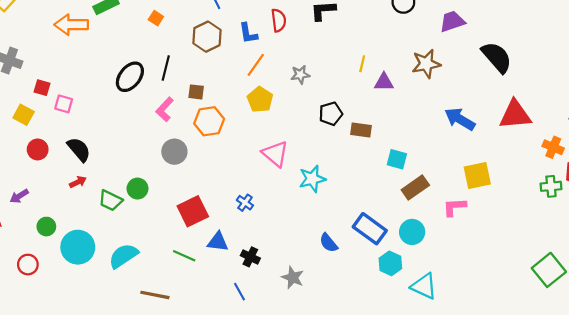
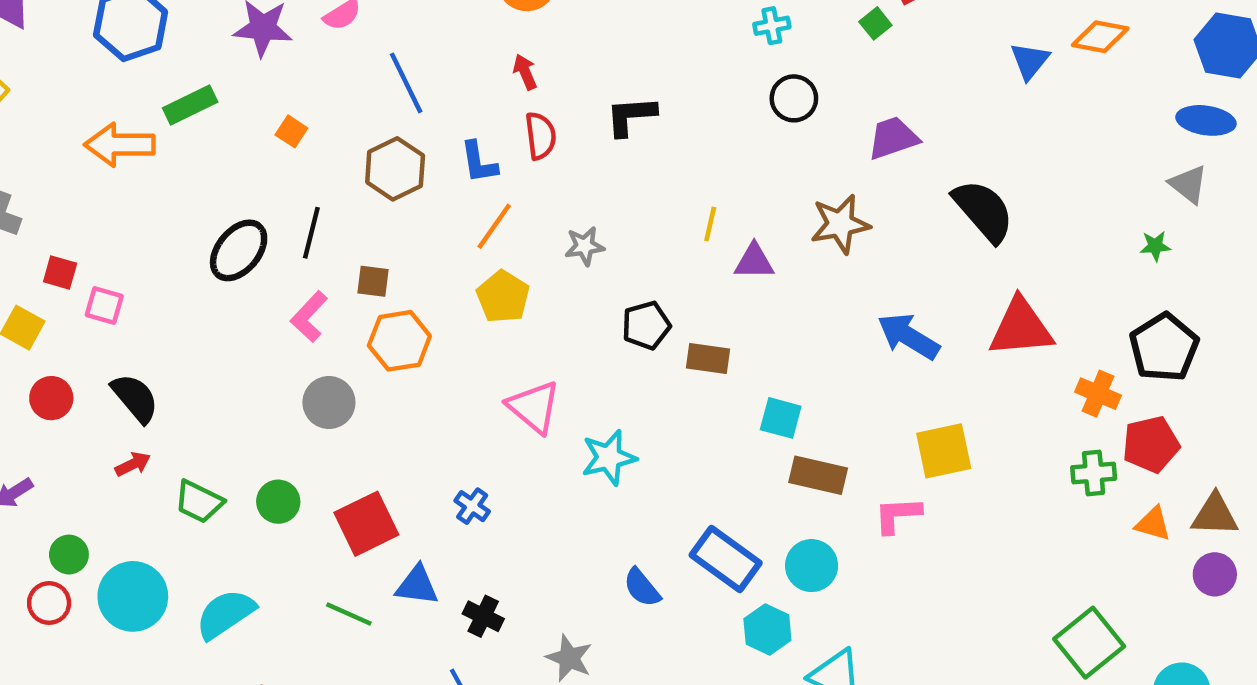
brown rectangle: (415, 187) -> (818, 475), turned 48
green circle: (137, 189) -> (278, 502), moved
red circle: (28, 265) -> (49, 603), moved

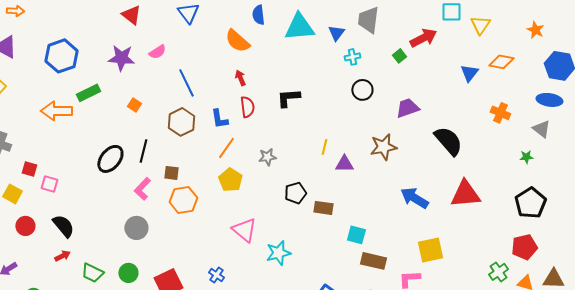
orange cross: (1098, 394) -> (500, 113), moved
gray circle: (329, 402) -> (136, 228), moved
green cross: (1094, 473) -> (498, 272), moved, turned -30

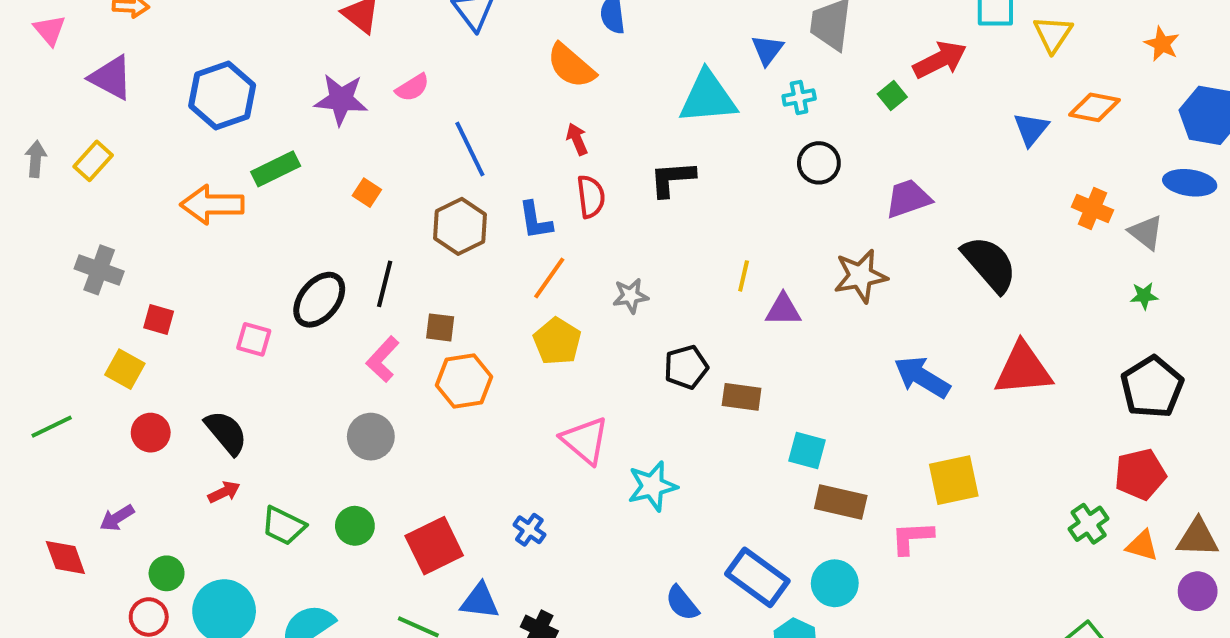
cyan triangle: (299, 27) -> (708, 97), moved
gray triangle: (541, 129) -> (1146, 232), moved
pink square: (49, 184) -> (254, 339), moved

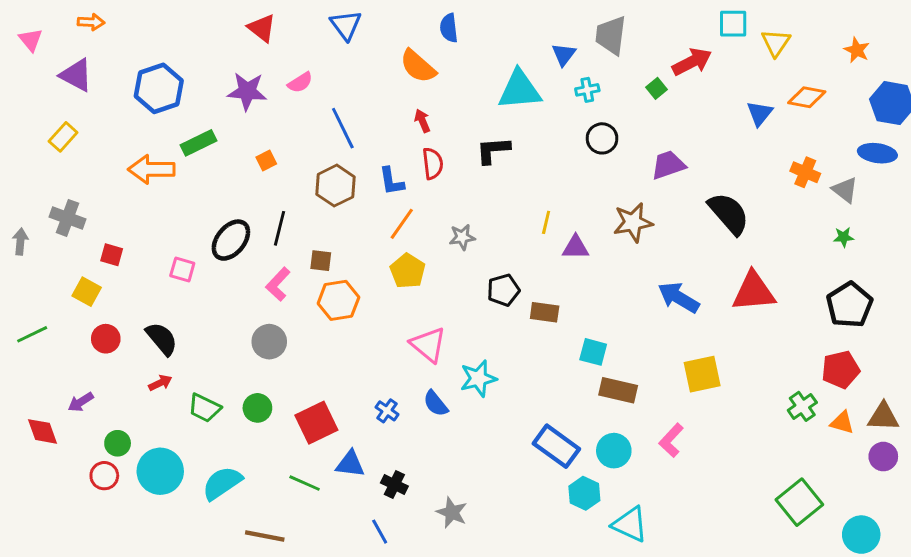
gray arrow: (36, 159) -> (20, 242), moved
orange square: (367, 193) -> (266, 161), turned 30
pink L-shape: (912, 538) -> (671, 440), moved, turned -44
blue semicircle: (682, 603) -> (436, 403), moved

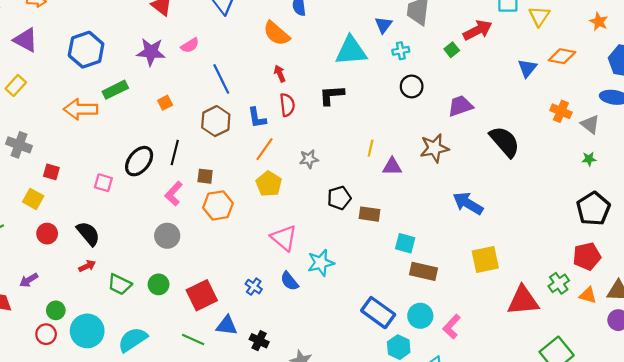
red triangle: (754, 292) -> (523, 301), moved
pink L-shape: (671, 440) -> (452, 327), moved

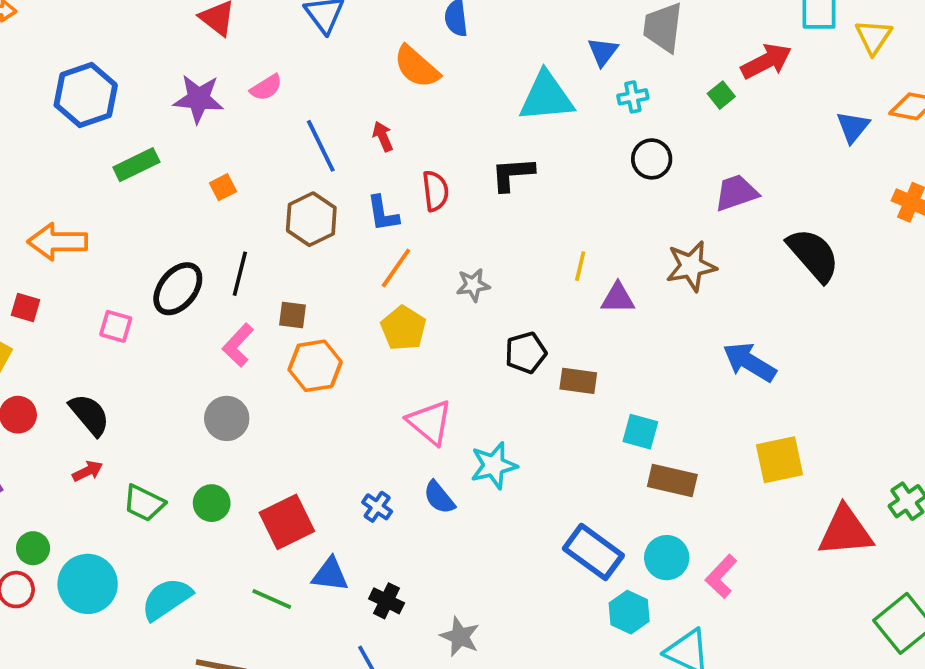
red arrow: (280, 73) -> (383, 136), moved
orange arrow: (81, 109) -> (57, 242), moved

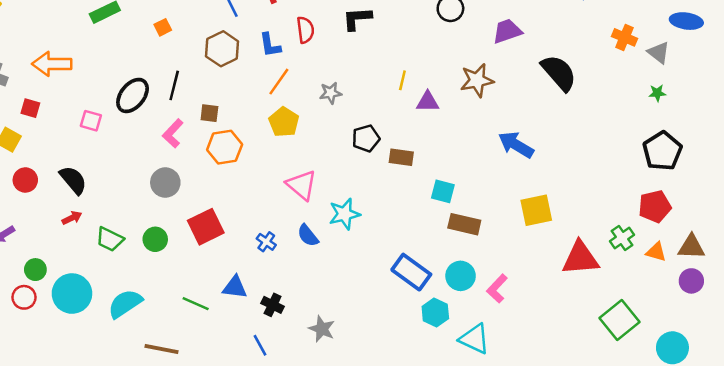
red square: (287, 522) -> (206, 227), moved

